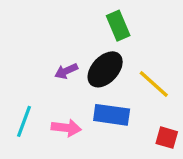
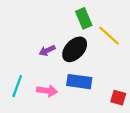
yellow line: (154, 84) -> (109, 36), moved

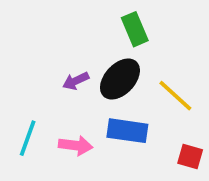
yellow line: (109, 36) -> (175, 96), moved

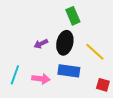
black ellipse: (120, 79) -> (65, 43), turned -30

